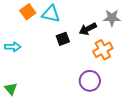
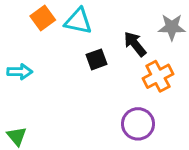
black arrow: (88, 29) -> (135, 44), turned 78

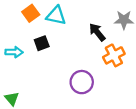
black square: (97, 59) -> (42, 43), moved
purple circle: (138, 124) -> (82, 82), moved

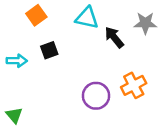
cyan triangle: (56, 15) -> (87, 18), moved
orange cross: (114, 55) -> (134, 85), moved

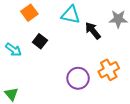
black square: (49, 50) -> (40, 41), turned -32
cyan arrow: (17, 61) -> (14, 50), turned 35

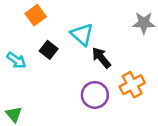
cyan triangle: (71, 15) -> (82, 34), moved, turned 30
black arrow: (93, 31) -> (101, 58), moved

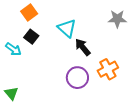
black square: (49, 50) -> (31, 37), moved

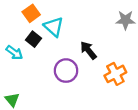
cyan triangle: (67, 28) -> (54, 27), moved
purple circle: (77, 78) -> (66, 71), moved

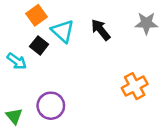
black arrow: (88, 50) -> (101, 30), moved
purple circle: (66, 71) -> (51, 106), moved

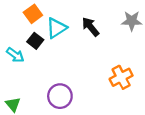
cyan triangle: (63, 31) -> (56, 28), turned 45
purple circle: (51, 106) -> (60, 96), moved

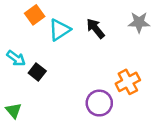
black square: (35, 41) -> (37, 72), moved
purple circle: (60, 96) -> (99, 103), moved

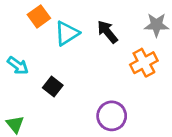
black square: (37, 72) -> (53, 86), moved
orange cross: (128, 82) -> (144, 63), moved

